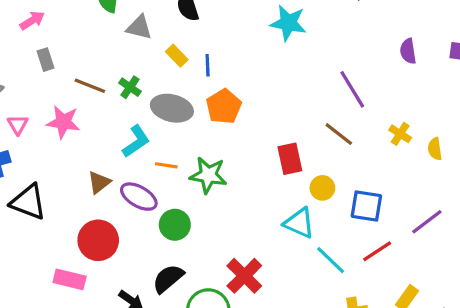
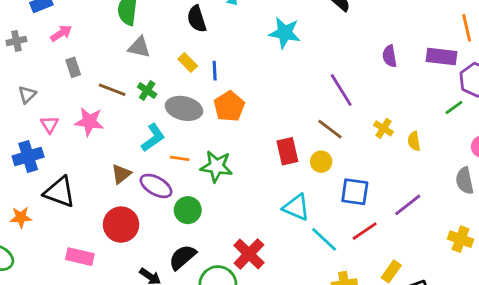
gray triangle: (139, 27) -> (139, 47), moved
yellow circle: (322, 188) -> (321, 162), moved
pink rectangle: (70, 279) -> (80, 257), moved

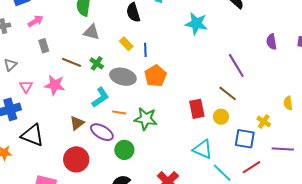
yellow cross: (383, 128) -> (264, 122), moved
purple line: (408, 205) -> (283, 149), turned 40

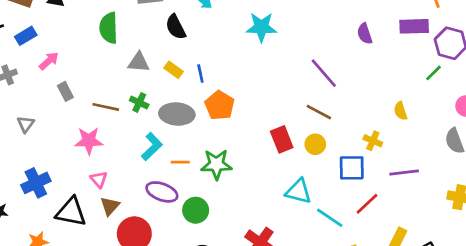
gray triangle: (92, 32) -> (139, 62), moved
pink triangle: (26, 87) -> (99, 179), moved
brown triangle: (77, 123) -> (110, 206), moved

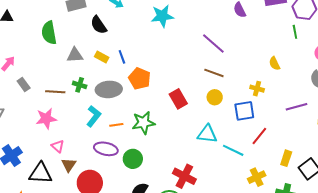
green line: (433, 73) -> (295, 32), turned -48
red rectangle: (282, 139) -> (178, 99), moved
purple line: (404, 172) -> (296, 107), moved

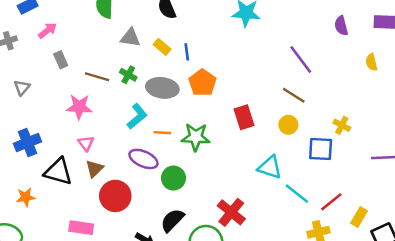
yellow semicircle: (274, 63) -> (371, 62), moved
red line: (259, 136) -> (331, 202), moved

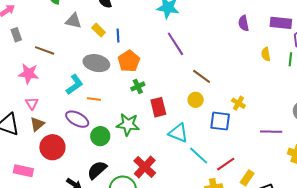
purple line: (301, 60) -> (175, 44), moved
green cross: (128, 75) -> (138, 86), moved, turned 32
red rectangle: (244, 117) -> (158, 107), moved
green star: (196, 137) -> (128, 125), moved

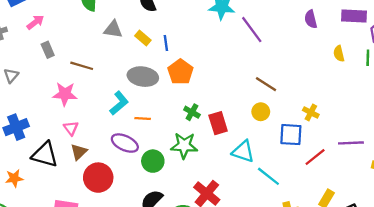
purple line: (175, 44) -> (252, 30), moved
green cross: (138, 86) -> (192, 112), moved, turned -32
red line: (226, 164) -> (315, 157), moved

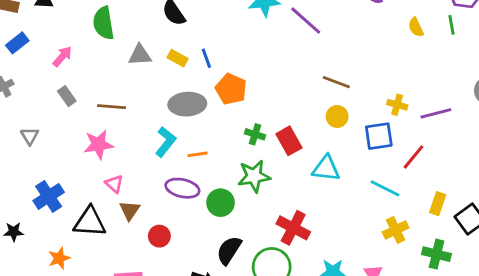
pink arrow: (35, 22) -> (62, 56), moved
purple line: (351, 143) -> (436, 113), moved
cyan line: (268, 176) -> (385, 188), moved
red circle: (98, 178) -> (159, 236), size x0.6

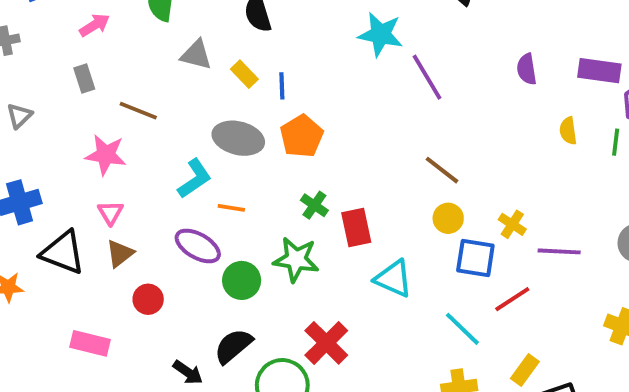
yellow circle: (337, 116) -> (448, 218), moved

